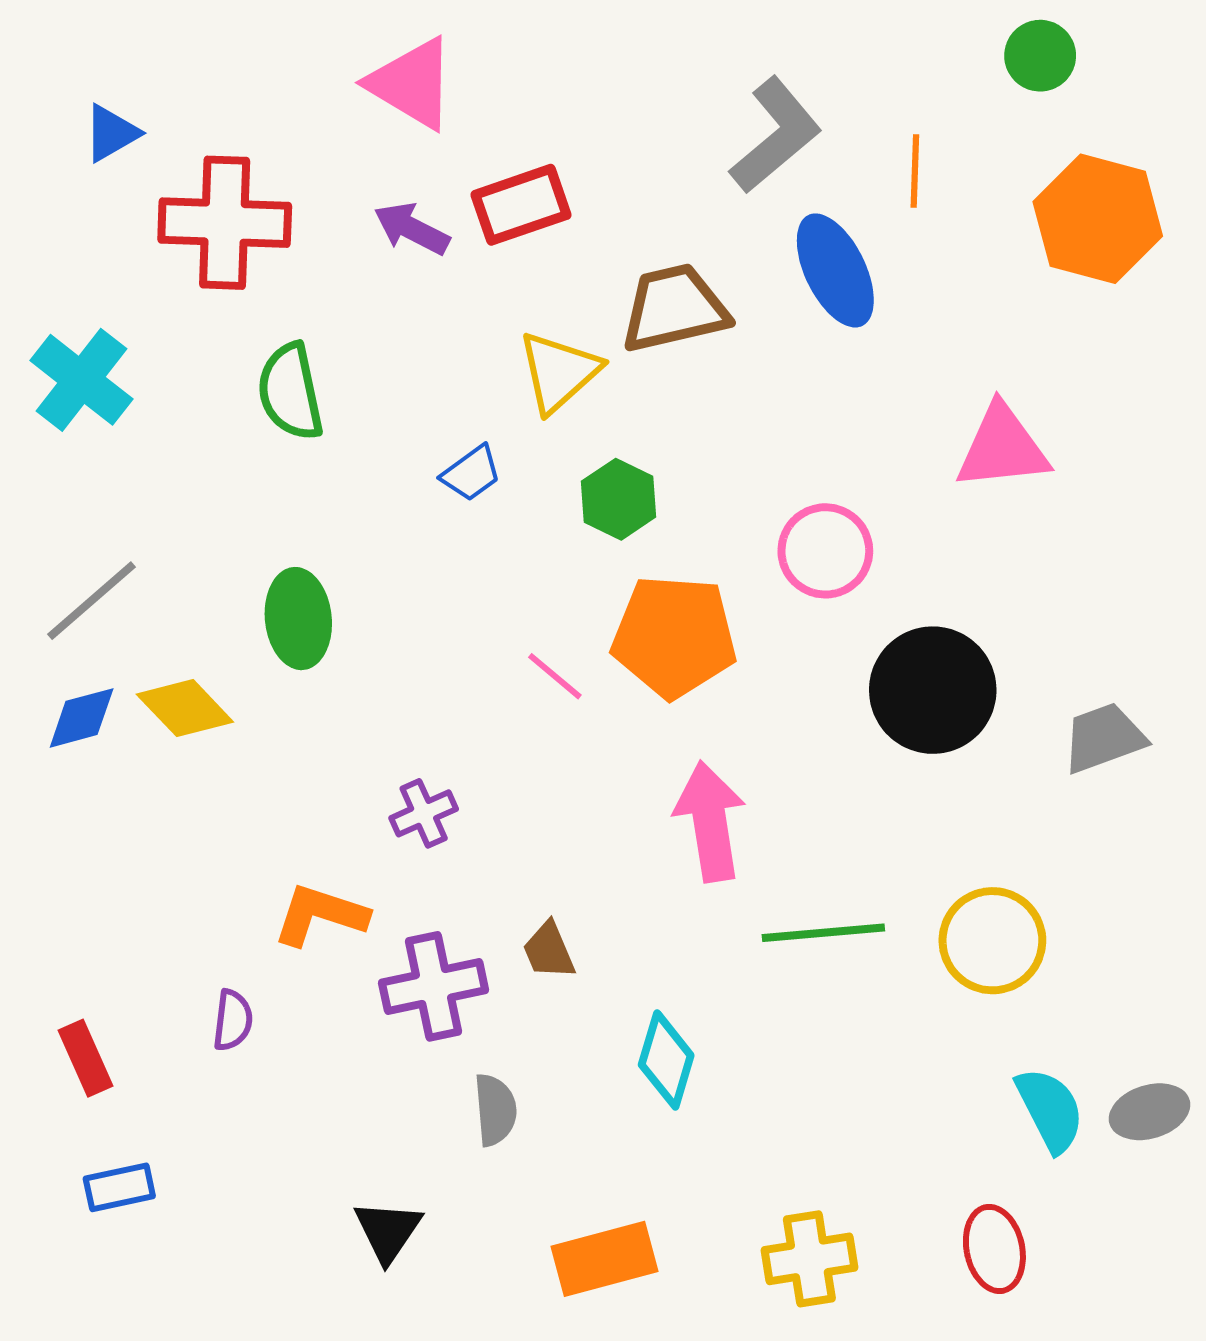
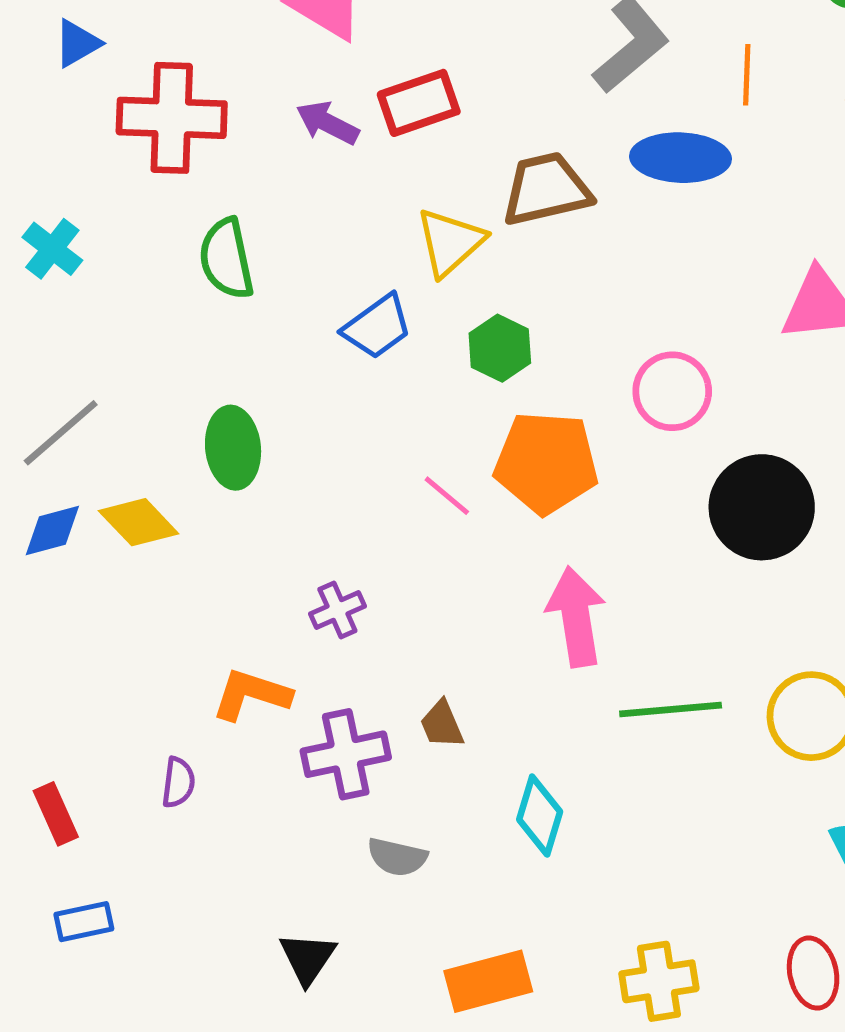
blue ellipse: (835, 270) -> (680, 158), turned -62
cyan cross: (82, 380) -> (52, 249), size x0.7
blue trapezoid: (471, 473) -> (377, 327), size x1.4
gray semicircle: (495, 1110) -> (397, 857), turned 108

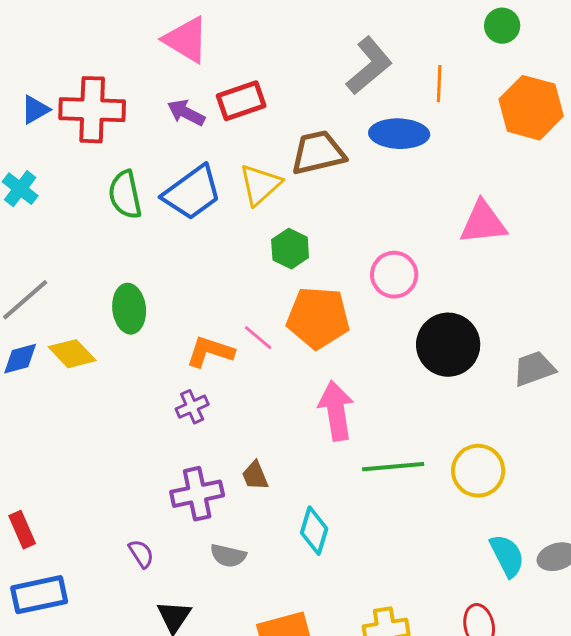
blue triangle: (77, 43) -> (35, 110), moved
blue trapezoid: (377, 327) -> (192, 193), moved, size x1.4
orange L-shape: (251, 695) -> (210, 352), moved
purple semicircle: (178, 782) -> (141, 554), moved, turned -40
blue rectangle: (84, 922) -> (39, 595), size x1.6

